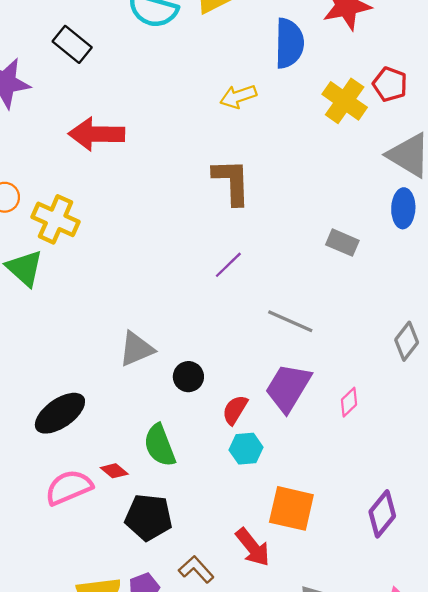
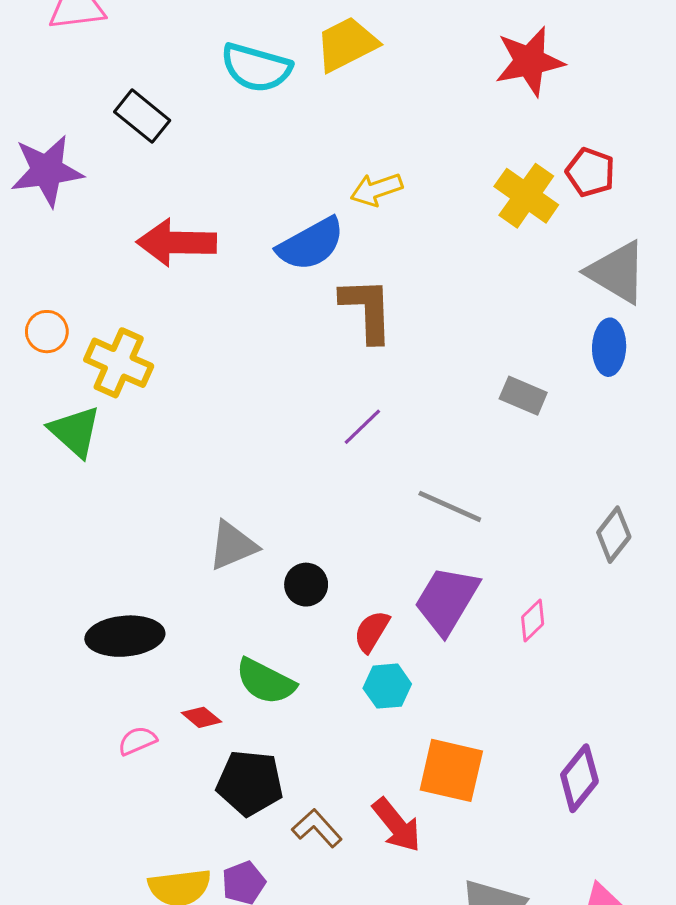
blue semicircle: (289, 43) -> (311, 244), moved, turned 60
black ellipse: (60, 413) -> (125, 636), turned 30
green semicircle: (160, 445) -> (266, 681), turned -42
pink semicircle: (69, 487) -> (137, 741), size x0.6
brown L-shape: (196, 569) -> (317, 828), moved

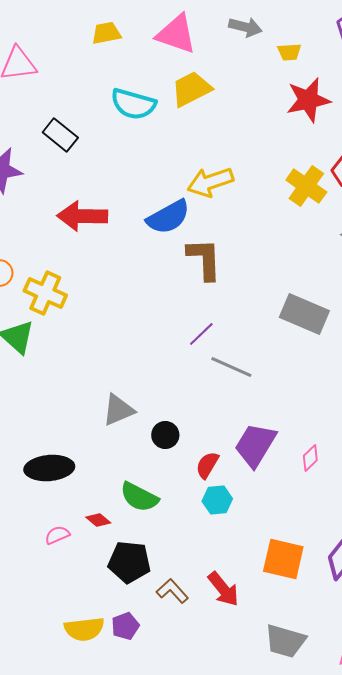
yellow arrow: (376, 189) -> (210, 182), size x1.4
gray rectangle: (523, 396) -> (304, 314), size x1.6
gray line: (450, 506) -> (231, 367), moved
orange square: (451, 770) -> (283, 559), moved

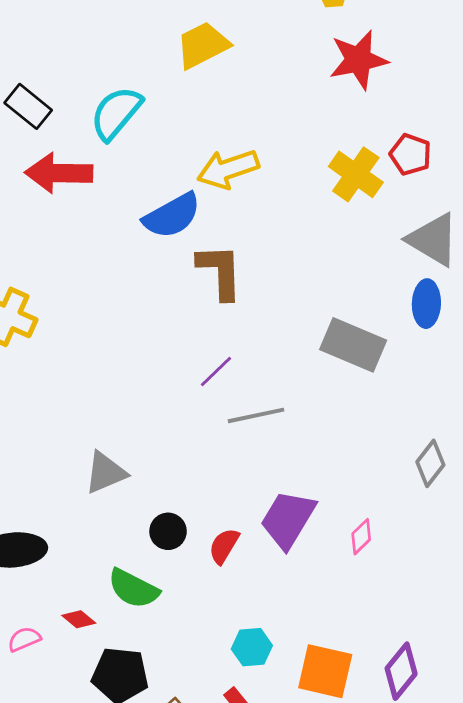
cyan semicircle: (133, 104) -> (116, 113), moved, turned 114
red arrow: (82, 216) -> (59, 173), moved
gray line: (231, 367) -> (256, 415), turned -36
black circle: (165, 435) -> (168, 531), moved
cyan hexagon: (217, 500) -> (252, 647), moved

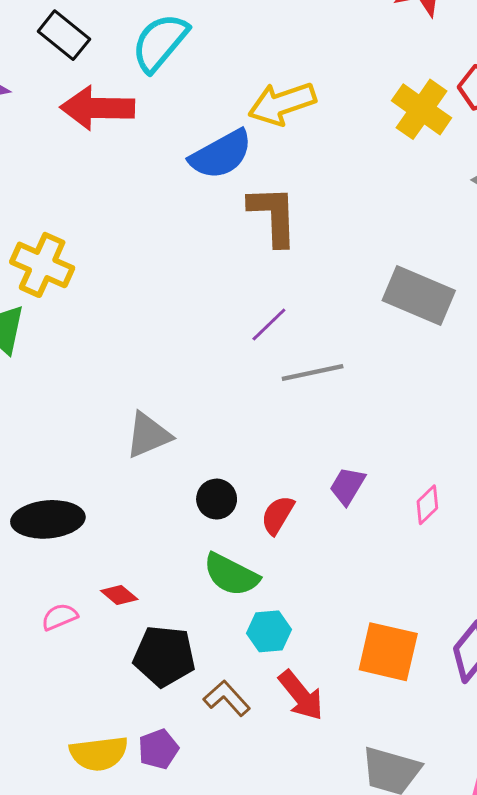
purple trapezoid: (288, 519) -> (347, 486), size x0.6
green semicircle: (133, 589) -> (231, 575), moved
cyan hexagon: (252, 647) -> (269, 631), moved

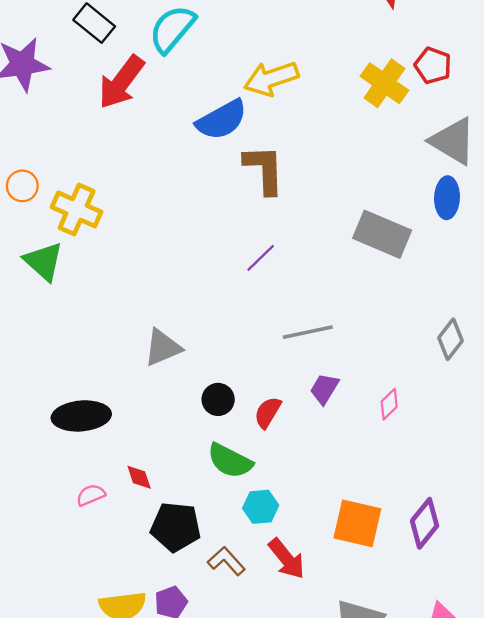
red arrow: (97, 108) -> (121, 82), turned -54
gray line: (313, 373) -> (308, 332), moved
red diamond: (119, 595) -> (139, 477), turned 32

